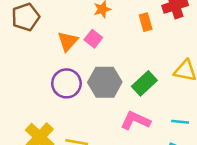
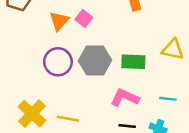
green rectangle: (144, 83) -> (133, 62), turned 45

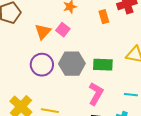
pink L-shape: (125, 98) -> (96, 94), turned 95

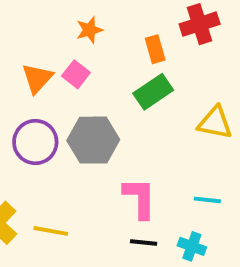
green rectangle: (103, 65) -> (153, 92), moved, turned -36
pink L-shape: (96, 94) -> (140, 198), turned -30

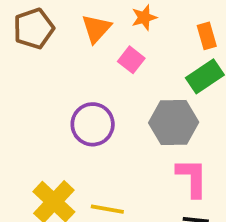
orange triangle: (37, 78) -> (96, 29), moved
gray hexagon: (93, 140) -> (174, 122), moved

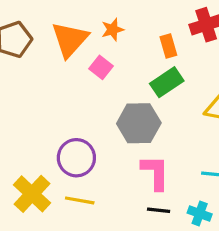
orange triangle: (96, 29) -> (70, 39), size x1.4
purple circle: (93, 124) -> (76, 158), moved

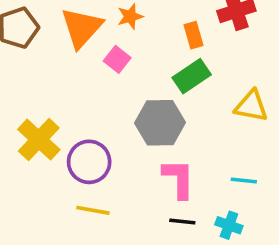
yellow cross: (32, 194) -> (39, 139), moved

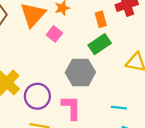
pink L-shape: (179, 179) -> (71, 108), moved
cyan line: (244, 181) -> (119, 108), moved

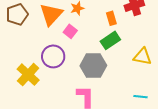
purple circle: (37, 96) -> (53, 56), moved
cyan line: (119, 108) -> (140, 97), moved

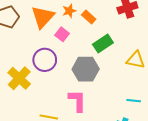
orange rectangle: (111, 18) -> (89, 17), moved, turned -32

